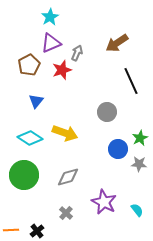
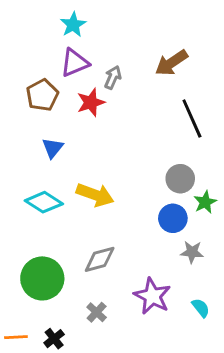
gray circle: (107, 112) -> (180, 179), moved
gray star: (139, 164) -> (192, 252), moved
green circle: (24, 175) -> (42, 278), moved

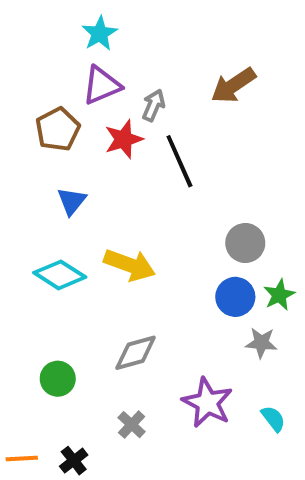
black line: (192, 119) -> (179, 161), moved
green star: (205, 202) -> (279, 295), moved
green circle: (42, 278) -> (58, 379), size x0.6

